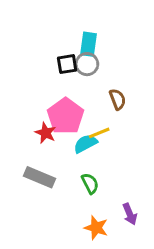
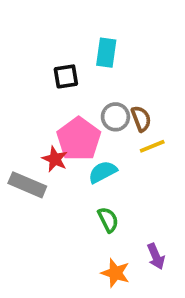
black square: (67, 64) -> (66, 76), moved
gray circle: (87, 64) -> (115, 117), moved
yellow line: (99, 133) -> (152, 146), moved
gray rectangle: (40, 177) -> (27, 185), moved

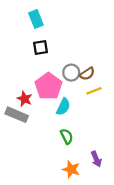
cyan rectangle: (106, 53) -> (36, 19), moved, turned -30
brown semicircle: (141, 119) -> (87, 74), turned 77
red star: (55, 159) -> (25, 99), moved
cyan semicircle: (103, 172) -> (63, 107), turned 144

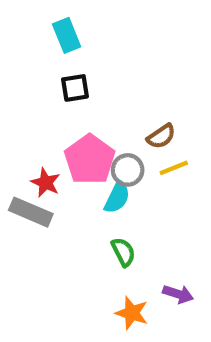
gray circle: (71, 73) -> (128, 170), moved
purple arrow: (96, 159) -> (178, 294), turned -49

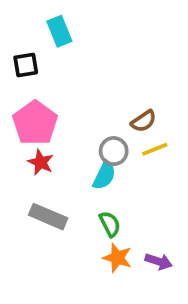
black square: (75, 88) -> (26, 65), moved
pink pentagon: (90, 159) -> (35, 123), moved
gray rectangle: (31, 212) -> (48, 217), moved
orange star: (132, 313) -> (117, 258), moved

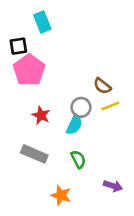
brown semicircle: (144, 121) -> (102, 86), turned 72
pink pentagon: (35, 123) -> (29, 70), moved
red star: (41, 162) -> (41, 115), moved
orange star: (117, 258) -> (61, 195), moved

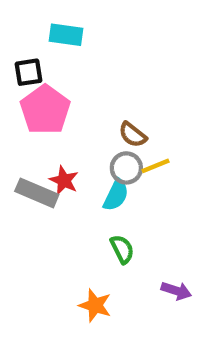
cyan rectangle: (42, 22) -> (66, 35), turned -60
brown semicircle: (102, 86) -> (133, 135), moved
yellow line: (110, 106) -> (156, 166), moved
gray rectangle: (34, 154) -> (37, 193), moved

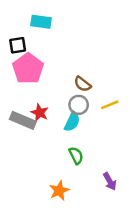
yellow line: (156, 166) -> (110, 105), moved
purple arrow: (176, 291) -> (110, 181), turned 42
orange star: (95, 305) -> (59, 190), turned 30

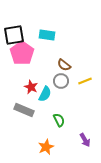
cyan rectangle: (41, 22) -> (47, 35), moved
black square: (18, 45) -> (14, 35), size x1.5
gray rectangle: (23, 120) -> (24, 110), moved
cyan semicircle: (72, 122) -> (45, 94), moved

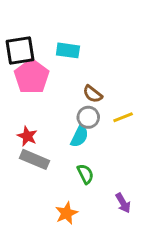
red star: (31, 87) -> (27, 136), moved
cyan semicircle: (45, 94) -> (80, 136), moved

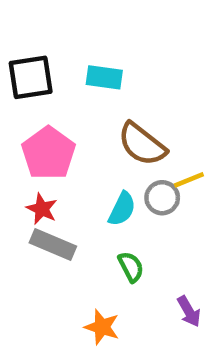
pink pentagon: (32, 77) -> (48, 153), moved
brown semicircle: (93, 94) -> (142, 144), size x1.6
gray circle: (88, 117) -> (162, 198), moved
orange star: (66, 213) -> (102, 327), turned -30

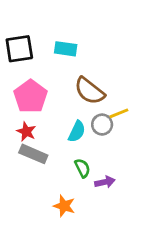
purple arrow: (189, 311) -> (105, 182), moved, turned -72

